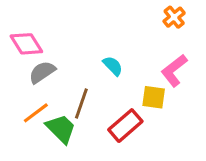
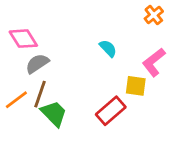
cyan semicircle: (113, 66) -> (108, 48), moved
brown line: (81, 104) -> (40, 94), moved
orange line: (36, 113) -> (16, 100), moved

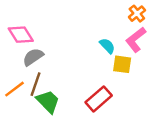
cyan semicircle: (108, 48) -> (107, 46), moved
pink L-shape: (154, 62) -> (136, 40), moved
yellow square: (136, 86) -> (122, 64), moved

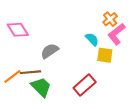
orange cross: (137, 14) -> (110, 19), moved
gray semicircle: (33, 57) -> (50, 51), moved
brown line: (36, 84) -> (30, 72), turned 66

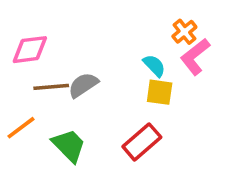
pink diamond: (18, 30) -> (30, 50), turned -65
yellow square: (105, 55) -> (160, 92), moved
brown line: (30, 72) -> (51, 87), moved

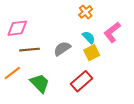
orange cross: (184, 32) -> (86, 12), moved
gray semicircle: (83, 85) -> (62, 49), moved
yellow square: (160, 92) -> (92, 53), turned -35

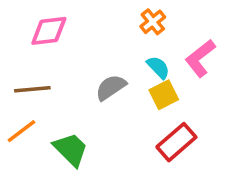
pink diamond: (17, 28) -> (49, 31), moved
brown line: (30, 50) -> (32, 89), moved
red rectangle: (82, 81) -> (176, 142), moved

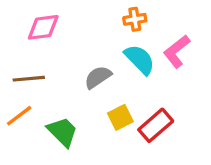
orange cross: (153, 22) -> (135, 19), turned 30
cyan semicircle: (158, 67) -> (140, 59), size x1.5
yellow square: (164, 95) -> (120, 117), moved

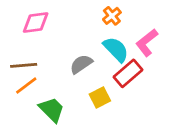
orange cross: (135, 19) -> (112, 16), turned -30
orange line: (19, 116) -> (26, 85), moved
red rectangle: (156, 125) -> (128, 73), moved

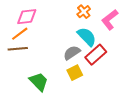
pink L-shape: (147, 43) -> (110, 20), moved
gray semicircle: (81, 64) -> (72, 53), moved
orange line: (26, 85) -> (20, 34), moved

